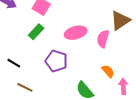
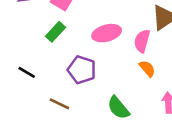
orange semicircle: (108, 71) -> (147, 68), moved
brown line: (25, 87) -> (59, 104), moved

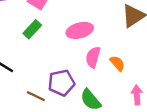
pink semicircle: (142, 41) -> (93, 57), moved
purple pentagon: (82, 70) -> (61, 83), moved, turned -30

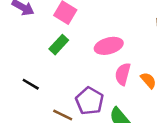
purple pentagon: (61, 83) -> (90, 101), turned -30

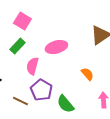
pink semicircle: (123, 74) -> (32, 66), moved

